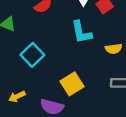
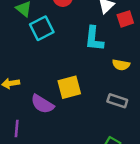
cyan square: (32, 55) -> (42, 28), moved

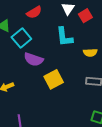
purple semicircle: (42, 104) -> (34, 59), moved

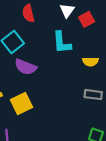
red semicircle: (34, 12) -> (28, 13), turned 105
yellow square: (54, 79) -> (21, 103), moved

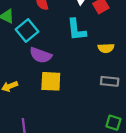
yellow square: (21, 103) -> (51, 81), moved, turned 30

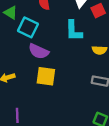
cyan square: (27, 30) -> (28, 27), turned -30

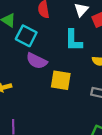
yellow square: (46, 76) -> (61, 80), moved

